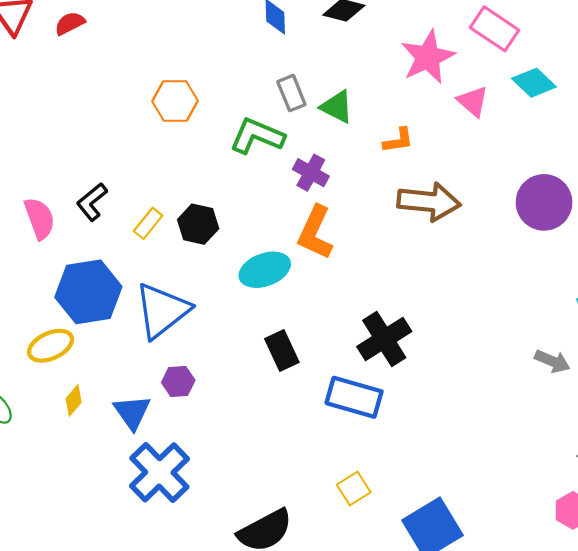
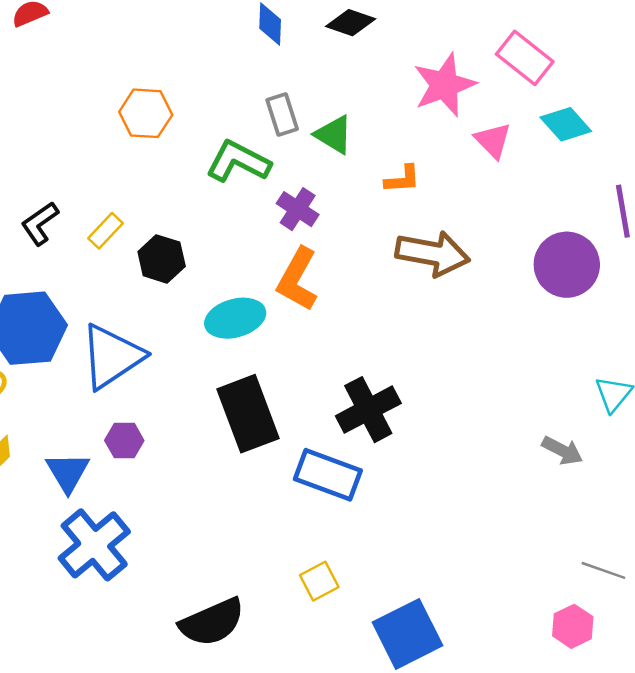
yellow rectangle: (148, 223) -> (105, 231), moved
black rectangle: (282, 350) -> (248, 414), size x1.6

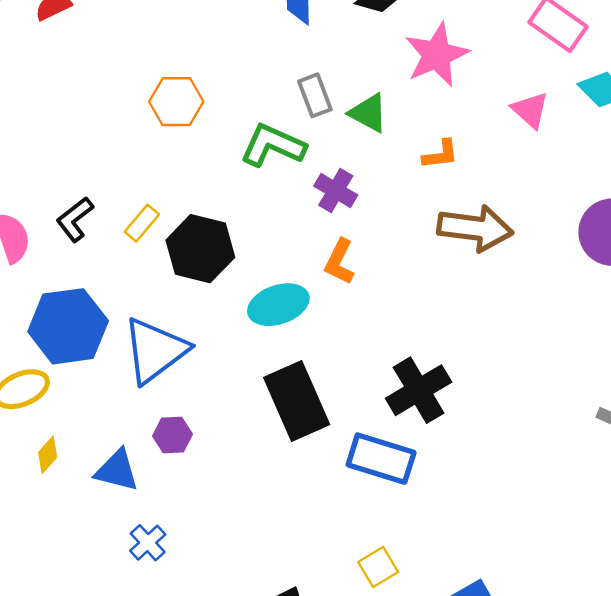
pink star: (444, 85) -> (437, 55), moved
black hexagon: (162, 259) -> (200, 249), size x1.4
orange L-shape: (297, 279) -> (339, 262), size x0.7
blue triangle: (68, 472) -> (117, 470), turned -42
blue cross: (94, 545) -> (148, 543), size x0.5

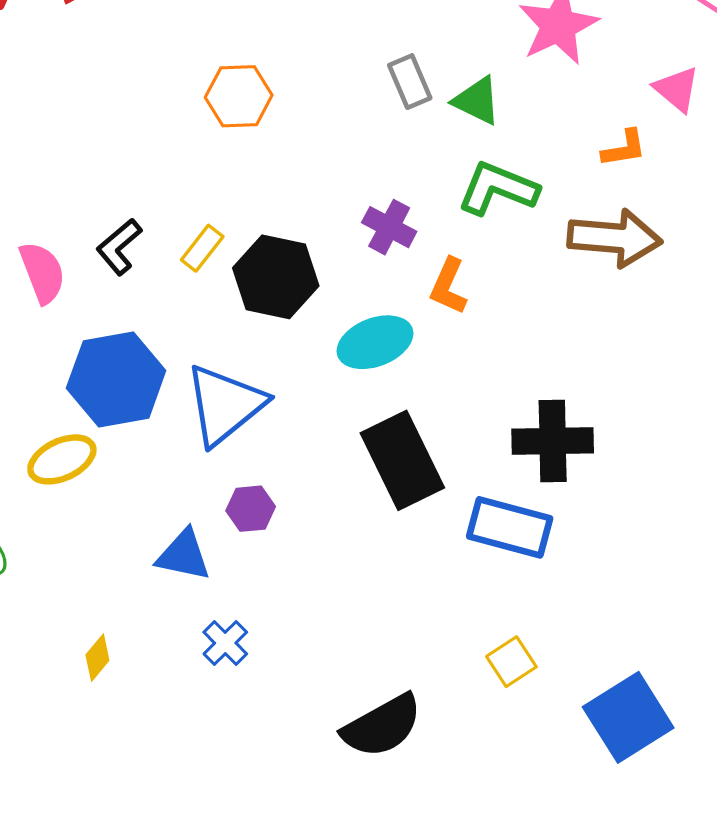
green L-shape: (273, 145) -> (498, 189), moved
orange L-shape: (441, 154) -> (624, 148), moved
purple cross: (336, 190) -> (389, 227), moved
black cross: (419, 390) -> (553, 441), turned 32
yellow diamond: (48, 455) -> (97, 658), moved

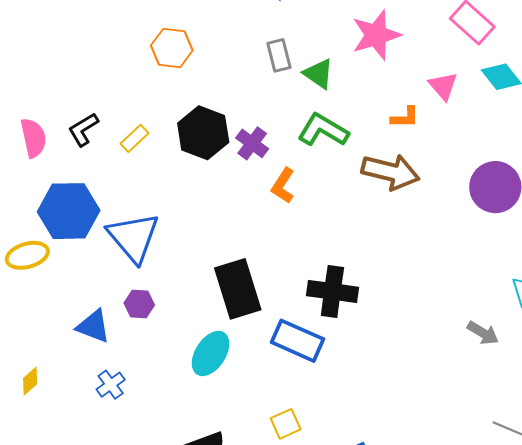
black hexagon: (276, 277) -> (203, 133), moved
cyan ellipse: (375, 342) -> (211, 353), moved, turned -45
blue triangle: (225, 405) -> (133, 237), turned -40

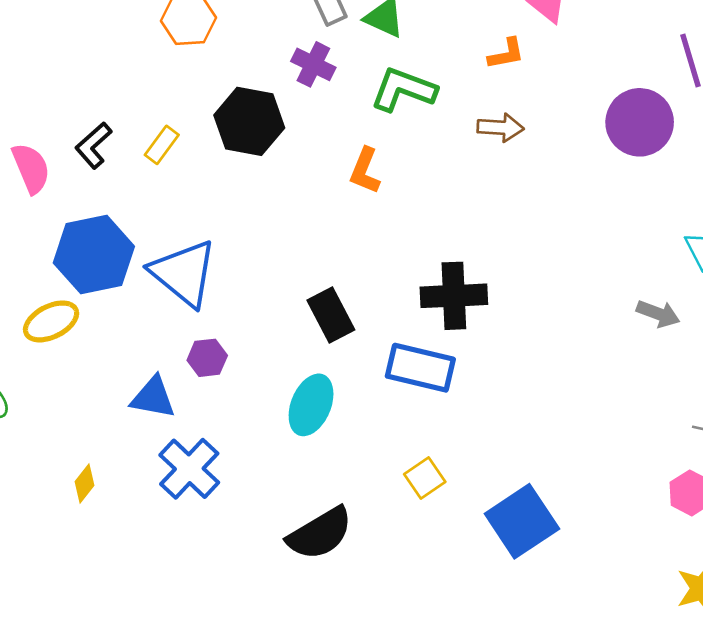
purple cross: (252, 143) -> (313, 64), moved
brown arrow: (390, 172) -> (500, 128), size x0.6
black rectangle: (238, 289) -> (331, 315), size x0.7
blue cross: (111, 385) -> (189, 469), size x1.6

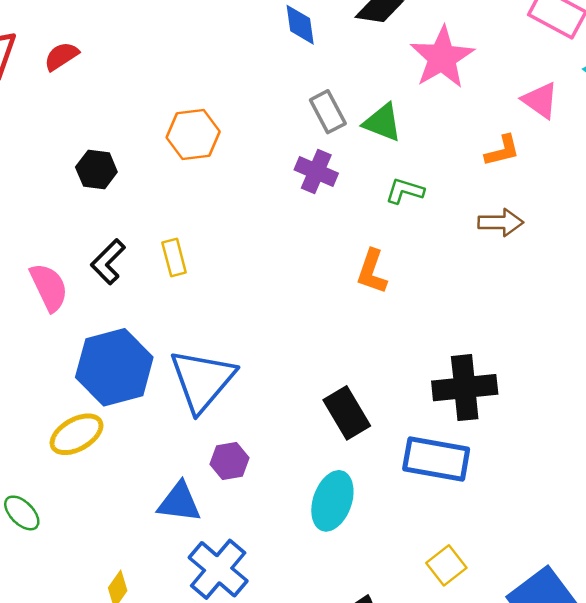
green L-shape: (403, 89) -> (405, 191), size x0.6
black hexagon: (249, 121) -> (96, 169), moved, size x0.6
yellow rectangle: (162, 145) -> (174, 257), turned -48
blue triangle: (184, 273) -> (202, 380), turned 34

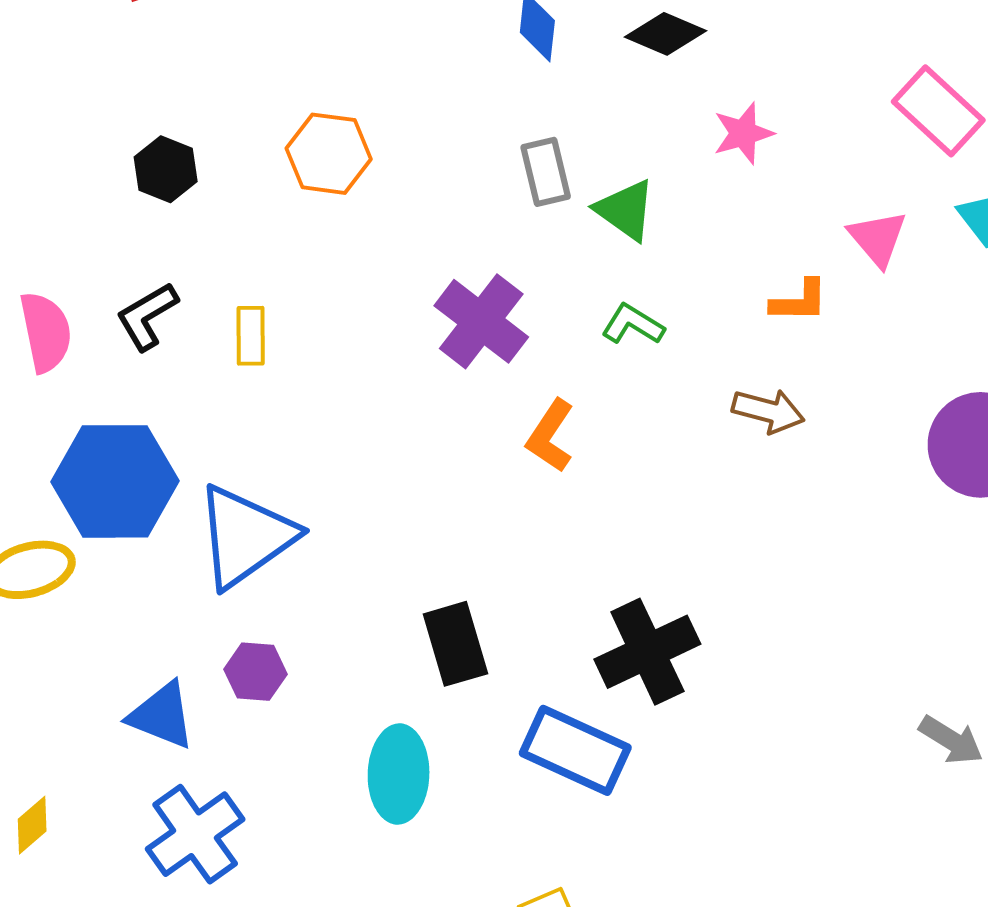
pink star: (442, 57) -> (743, 133), size x0.6
purple cross: (316, 171) -> (481, 321), moved, size x1.4
black cross: (465, 388) -> (647, 652), turned -34
cyan ellipse: (332, 501) -> (399, 774), turned -32

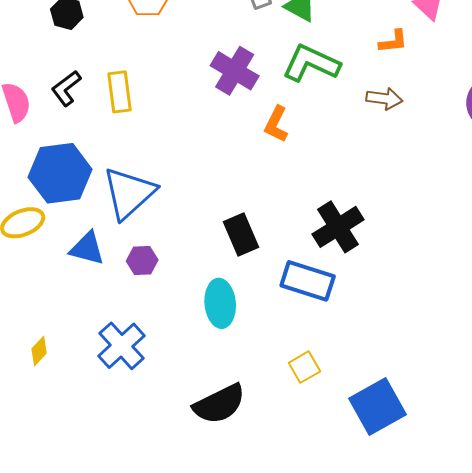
green L-shape: (633, 324) -> (311, 63), size x1.8
yellow rectangle: (251, 336) -> (120, 92), size x1.4
blue triangle: (162, 715) -> (87, 249), moved

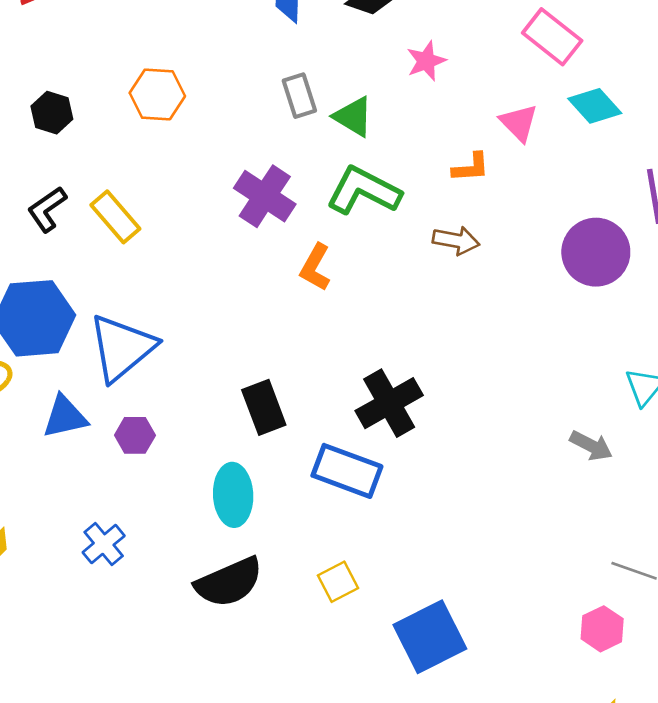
yellow rectangle: (120, 92) -> (115, 217), turned -36
blue triangle: (87, 249) -> (65, 417), turned -30
blue cross: (121, 346) -> (104, 544), size x0.7
black semicircle: (219, 404) -> (229, 582), moved

